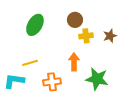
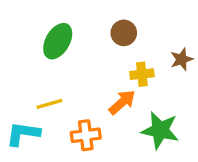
yellow cross: (86, 36) -> (142, 74), moved
orange arrow: (74, 62) -> (122, 102), turned 48

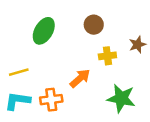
orange arrow: (122, 102) -> (80, 78), moved
yellow line: (49, 104) -> (19, 72), moved
orange cross: (86, 135) -> (51, 100), moved

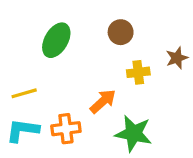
green star: (121, 98) -> (133, 133), moved

